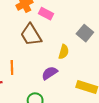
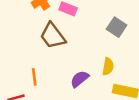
yellow semicircle: (64, 52) -> (108, 66), moved

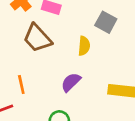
yellow semicircle: (108, 66) -> (84, 46), moved

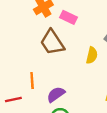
purple semicircle: (71, 82) -> (56, 94), moved

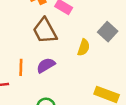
purple semicircle: (56, 94) -> (46, 65), moved

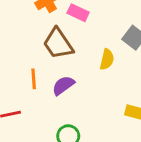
orange line: (21, 67) -> (34, 79), moved

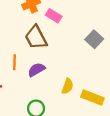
yellow semicircle: (107, 59) -> (68, 86), moved

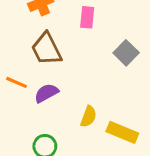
pink rectangle: (54, 16) -> (87, 17), moved, turned 63
orange line: (14, 62) -> (16, 82), turned -70

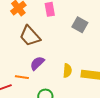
orange line: (16, 82) -> (22, 77), moved

